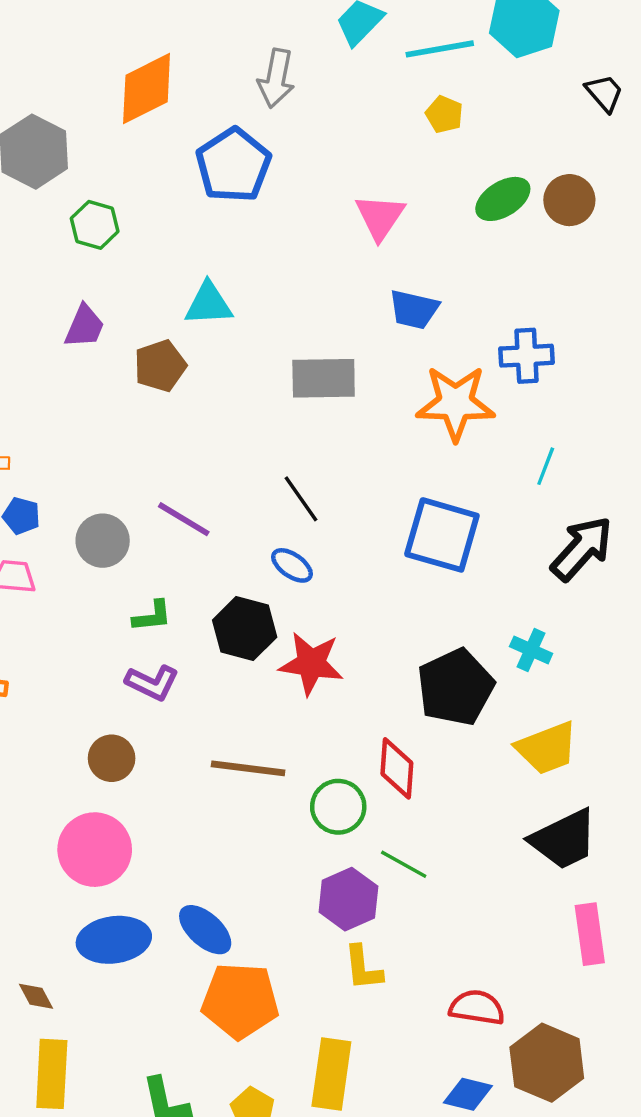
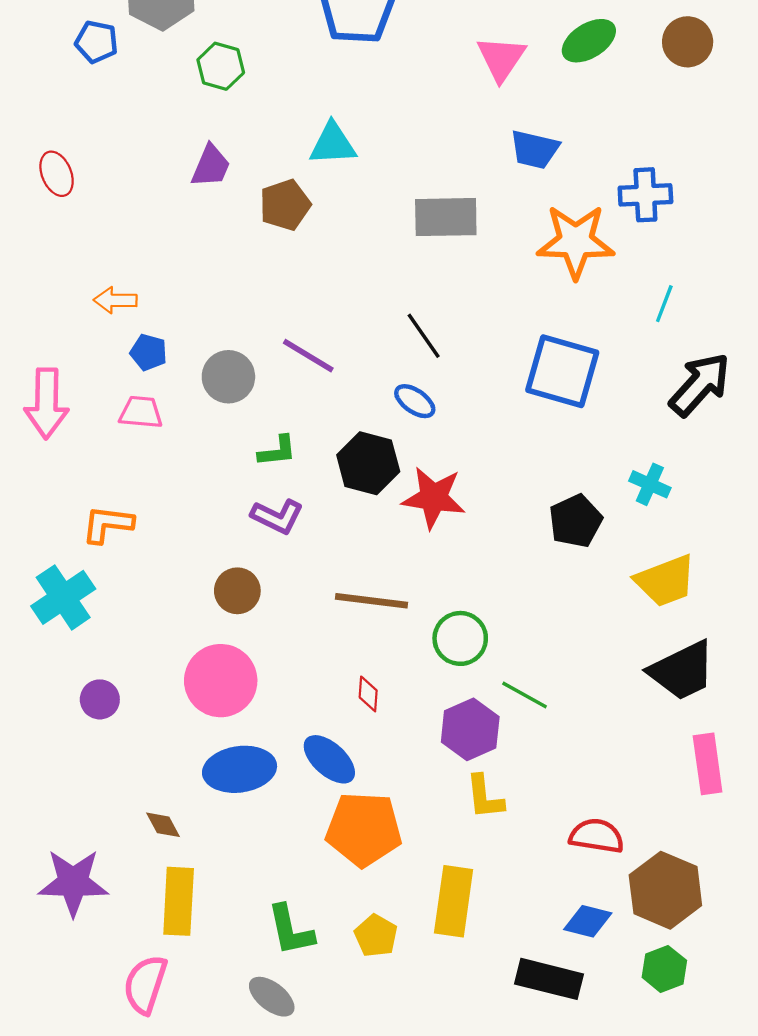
green ellipse: (503, 199) -> (589, 41), moved
black pentagon: (456, 687) -> (576, 521), size x0.7
red diamond: (397, 768) -> (368, 694), moved, size x0.6

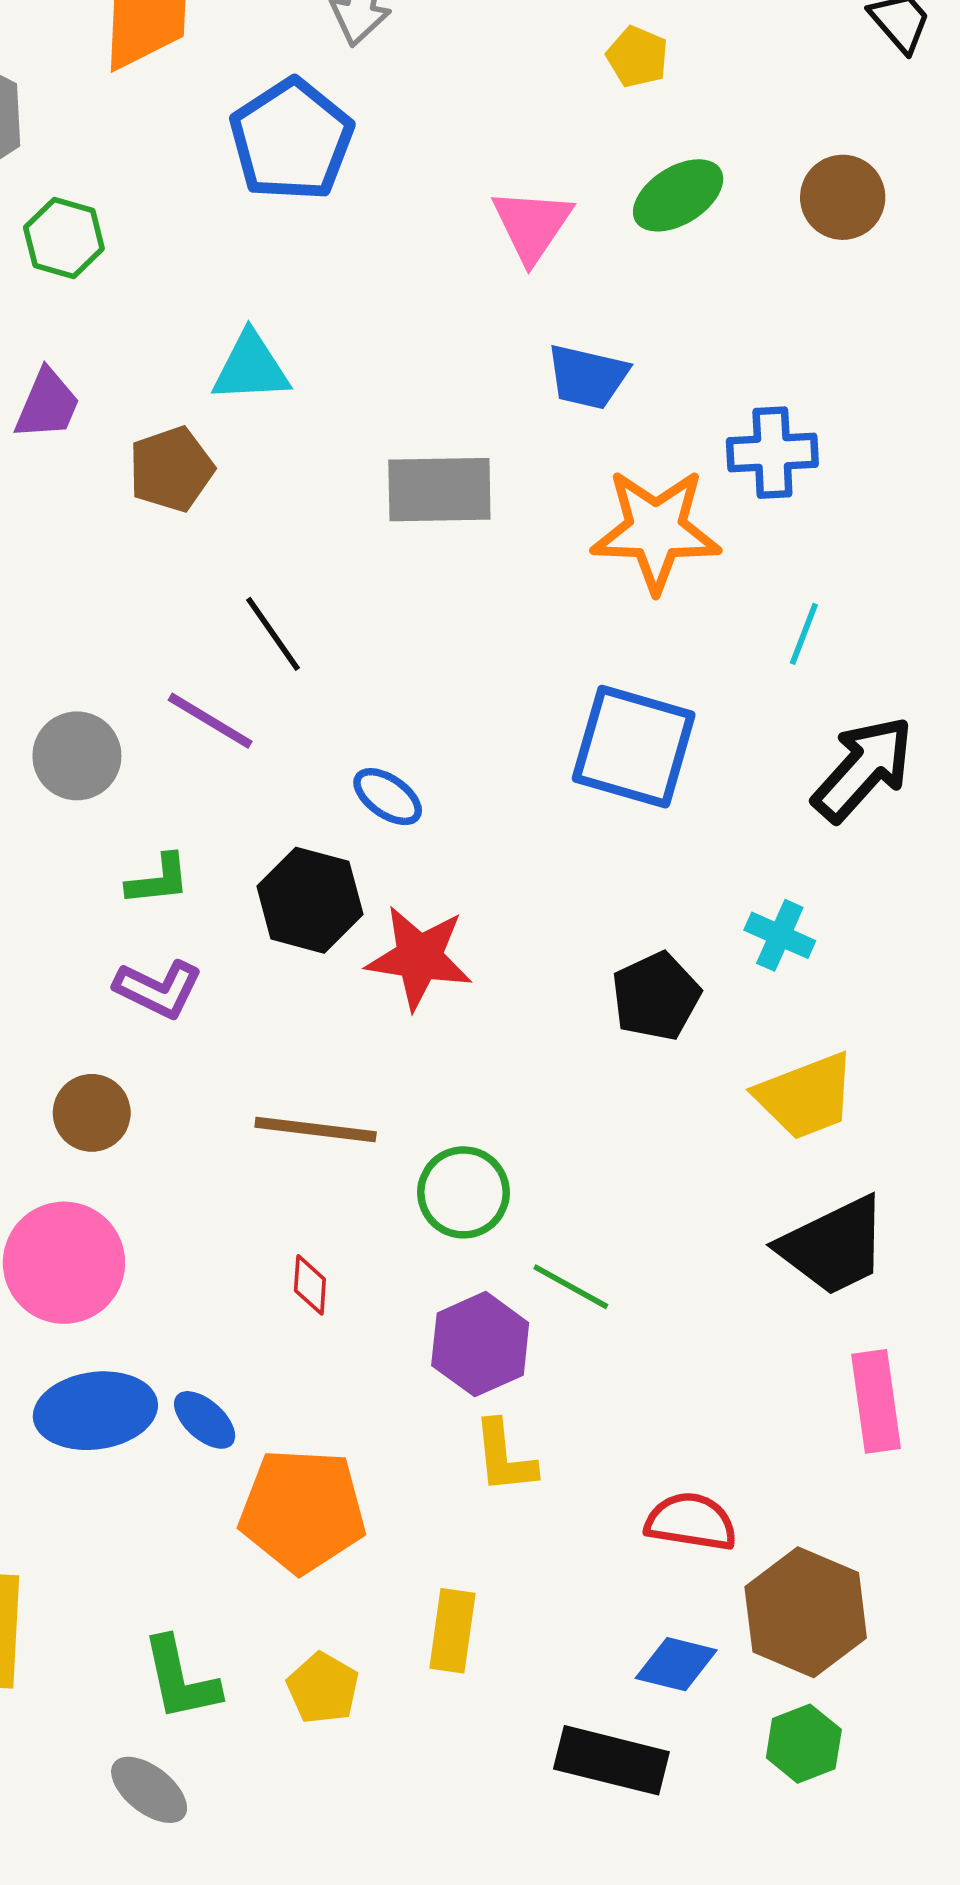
black line: (424, 336) -> (273, 634), moved
blue ellipse: (329, 759) -> (205, 1420), moved, size x0.7
yellow rectangle: (454, 901) -> (452, 1631), size x0.7

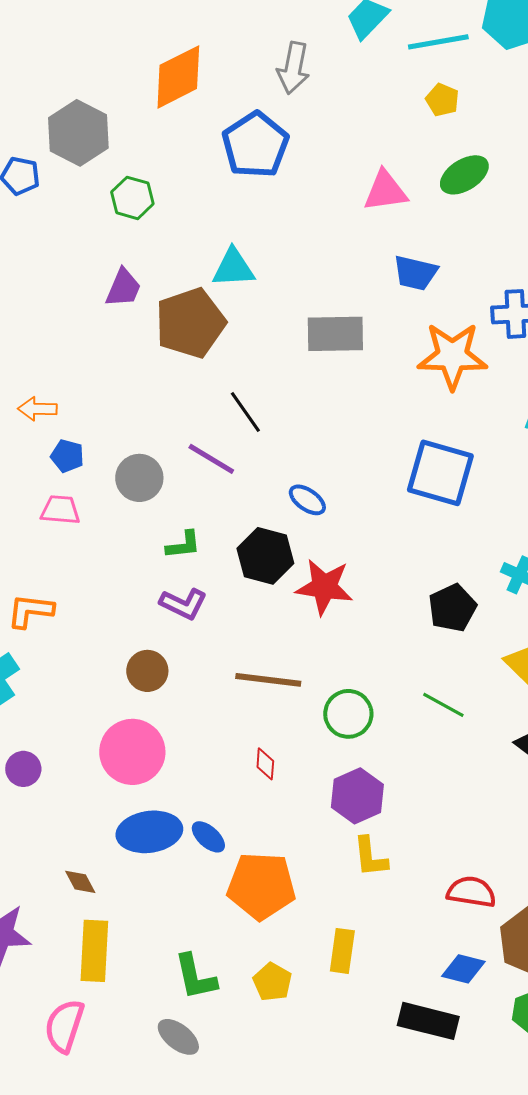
pink triangle: (532, 225) -> (385, 191), turned 48
brown pentagon: (171, 469) -> (190, 323), size x1.5
green line: (571, 1287) -> (443, 705), moved

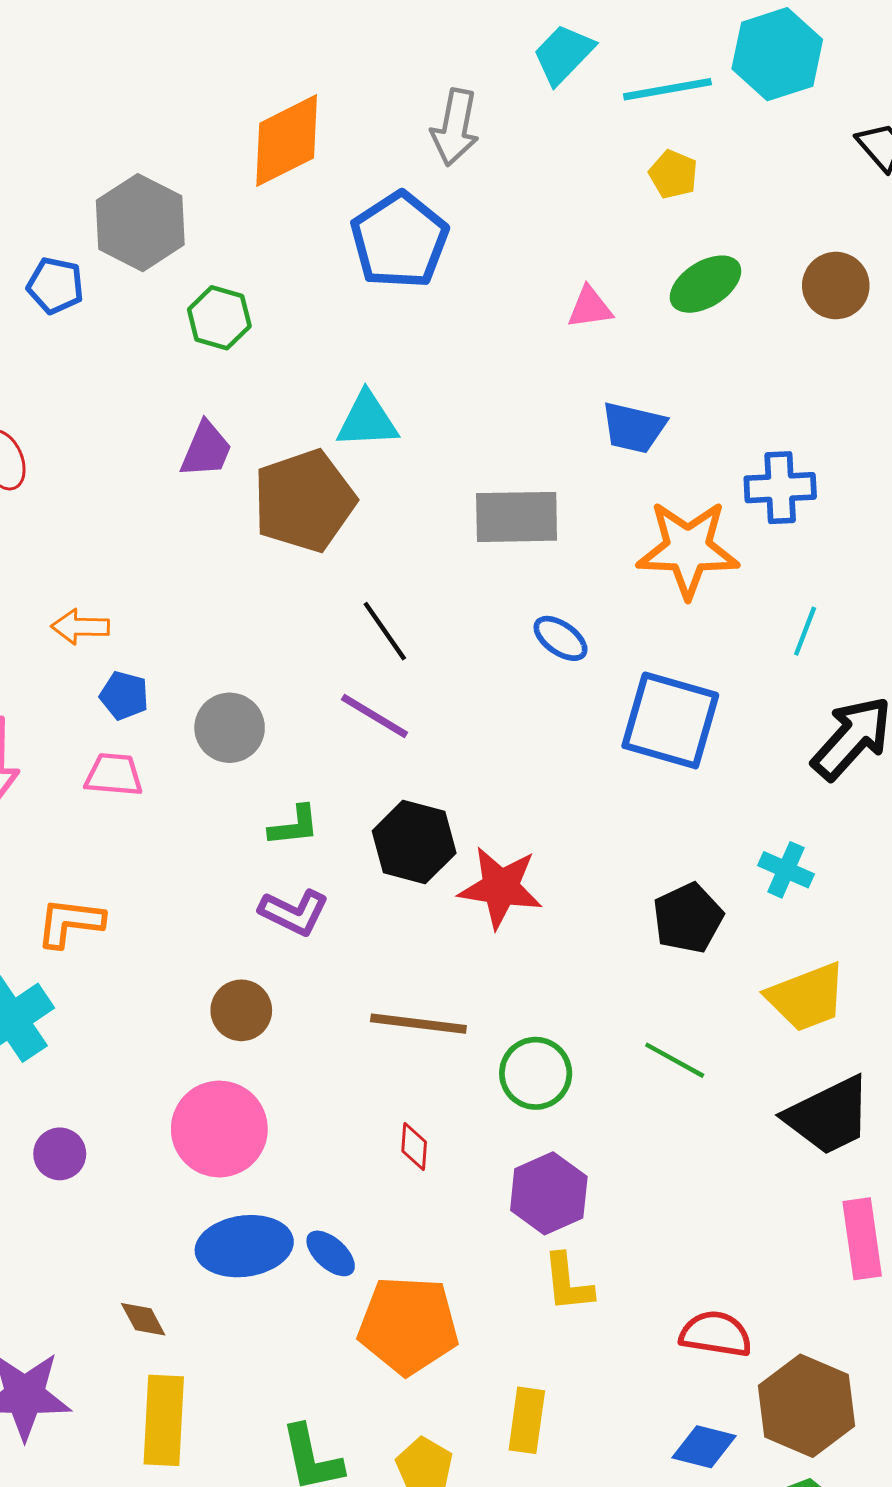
pink triangle: (385, 191) -> (590, 308), size x0.7
purple line: (211, 459) -> (375, 716), moved
blue ellipse: (307, 500) -> (561, 638), moved

